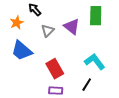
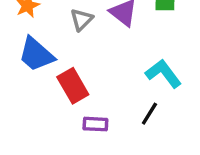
red rectangle: (55, 69) -> (73, 86), moved

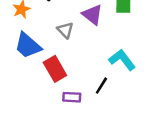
gray triangle: (82, 20) -> (65, 30), moved, turned -30
black line: (149, 114) -> (101, 86), moved

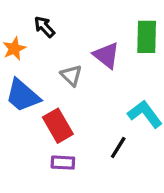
purple rectangle: (72, 97) -> (63, 163), moved

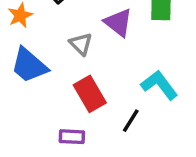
red rectangle: (58, 126) -> (90, 94), moved

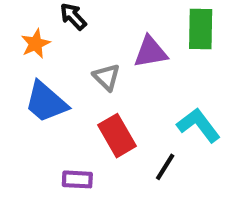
purple triangle: (118, 23) -> (150, 52), turned -48
purple rectangle: (72, 137) -> (77, 179), moved

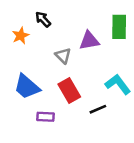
blue trapezoid: (46, 102) -> (27, 87), moved
black line: (165, 167) -> (98, 109), turned 35

